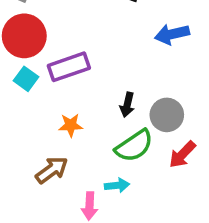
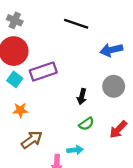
gray circle: (167, 115) -> (114, 86), moved
orange star: (71, 125) -> (20, 110), moved
green semicircle: (134, 146) -> (86, 124), size x0.6

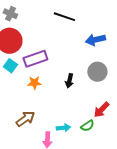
orange star: (20, 110) -> (34, 83), moved
green semicircle: (86, 124) -> (87, 126), moved

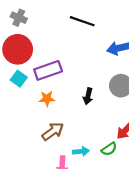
brown arrow: (25, 119) -> (53, 131), moved

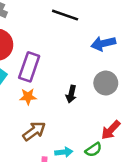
purple rectangle: (48, 70) -> (29, 67), turned -52

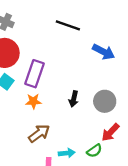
blue arrow: (103, 43) -> (104, 52), turned -140
gray circle: (106, 83) -> (105, 101), moved

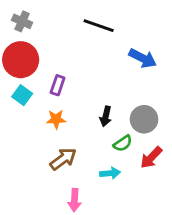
purple rectangle: (35, 74) -> (58, 85), size x0.6
green semicircle: (94, 151) -> (123, 143), moved
cyan arrow: (67, 153) -> (110, 173), moved

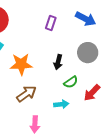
purple rectangle: (58, 85) -> (51, 23), moved
orange star: (56, 119) -> (21, 64), size x1.5
gray circle: (144, 119) -> (88, 53), moved

